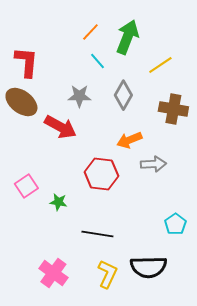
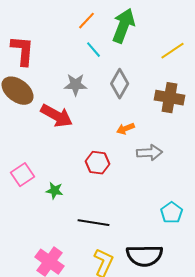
yellow line: (160, 65) -> (173, 51), moved
orange arrow: (129, 140) -> (126, 129), size x0.7
red hexagon: (101, 174) -> (98, 163), size x0.7

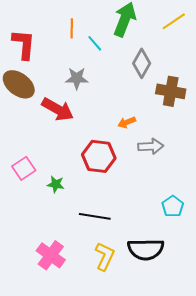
orange line: (87, 21) -> (72, 28), moved, turned -42
yellow line: (173, 51) -> (174, 21), moved
gray diamond: (120, 84) -> (142, 63), moved
red hexagon: (98, 163) -> (99, 156), size x1.4

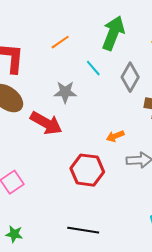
orange line: (72, 28) -> (60, 42), turned 54
cyan line: (95, 43) -> (93, 68), moved
green star: (56, 184) -> (14, 234), moved

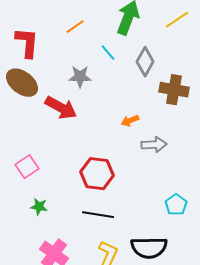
red hexagon: (87, 170) -> (97, 174), moved
green star: (14, 234) -> (39, 207), moved

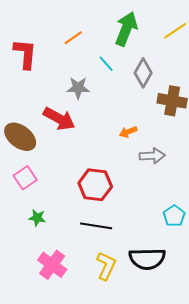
brown ellipse: (22, 83) -> (20, 137), moved

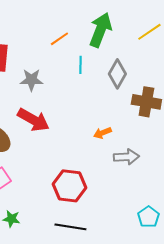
orange line: (73, 38) -> (59, 39), moved
cyan line: (106, 64) -> (80, 65), turned 42
gray star: (78, 88) -> (31, 80), moved

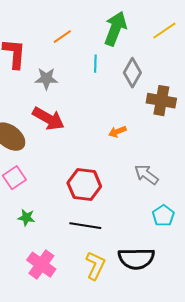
orange line: (59, 39) -> (62, 37), moved
gray arrow: (126, 157) -> (146, 175), moved, turned -140

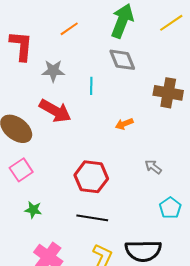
cyan line: (95, 64) -> (91, 86), moved
gray diamond: (132, 73) -> (122, 60), moved, turned -52
gray arrow: (146, 175) -> (153, 167), size x0.7

